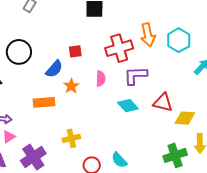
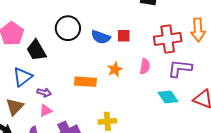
blue semicircle: (54, 69) -> (101, 37), moved, turned 60

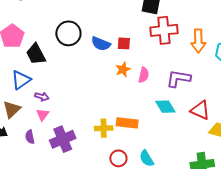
red cross: (168, 39) -> (164, 30), moved
orange star: (115, 70) -> (123, 69), moved
orange rectangle: (85, 82) -> (127, 123), moved
pink triangle: (46, 111) -> (42, 115), turned -32

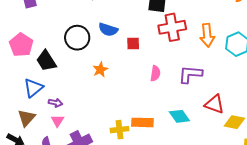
blue semicircle: (101, 44) -> (108, 30), moved
orange star: (123, 69) -> (100, 70), moved
cyan diamond: (165, 107) -> (179, 116), moved

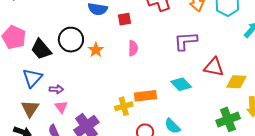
black circle: (77, 38) -> (71, 40), moved
pink semicircle: (155, 73) -> (133, 48), moved

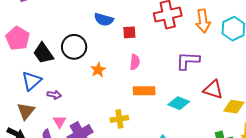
orange star: (96, 50) -> (98, 70), moved
cyan diamond: (181, 84) -> (179, 103), turned -30
orange rectangle: (145, 96) -> (144, 91), moved
pink triangle: (61, 107) -> (59, 122), moved

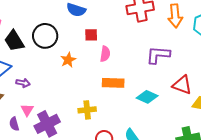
red square: (129, 32) -> (91, 35), moved

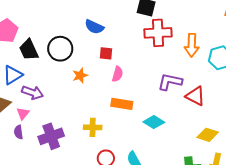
purple arrow: (23, 83) -> (33, 93), size x1.5
red triangle: (182, 85) -> (195, 96), moved
pink triangle: (27, 110) -> (23, 114), moved

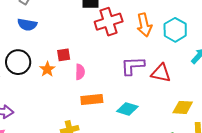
blue semicircle: (94, 27) -> (27, 25), moved
orange star: (80, 75) -> (47, 69), moved

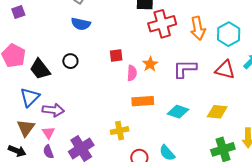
black circle: (18, 62) -> (70, 61), size x0.6
orange star: (47, 69) -> (150, 64), moved
red triangle: (161, 73) -> (225, 70), moved
yellow diamond: (183, 107) -> (217, 112), moved

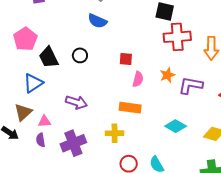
orange star: (150, 64) -> (167, 75), moved
orange rectangle: (143, 101) -> (130, 108), moved
purple arrow: (53, 110) -> (76, 102), moved
pink triangle: (48, 133) -> (44, 121), turned 48

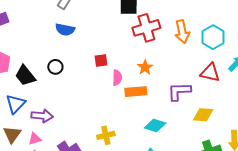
purple L-shape: (191, 85) -> (179, 91), moved
purple arrow: (76, 102) -> (42, 116), moved
orange rectangle: (130, 108) -> (136, 92), moved
cyan diamond: (176, 126) -> (155, 126), moved

